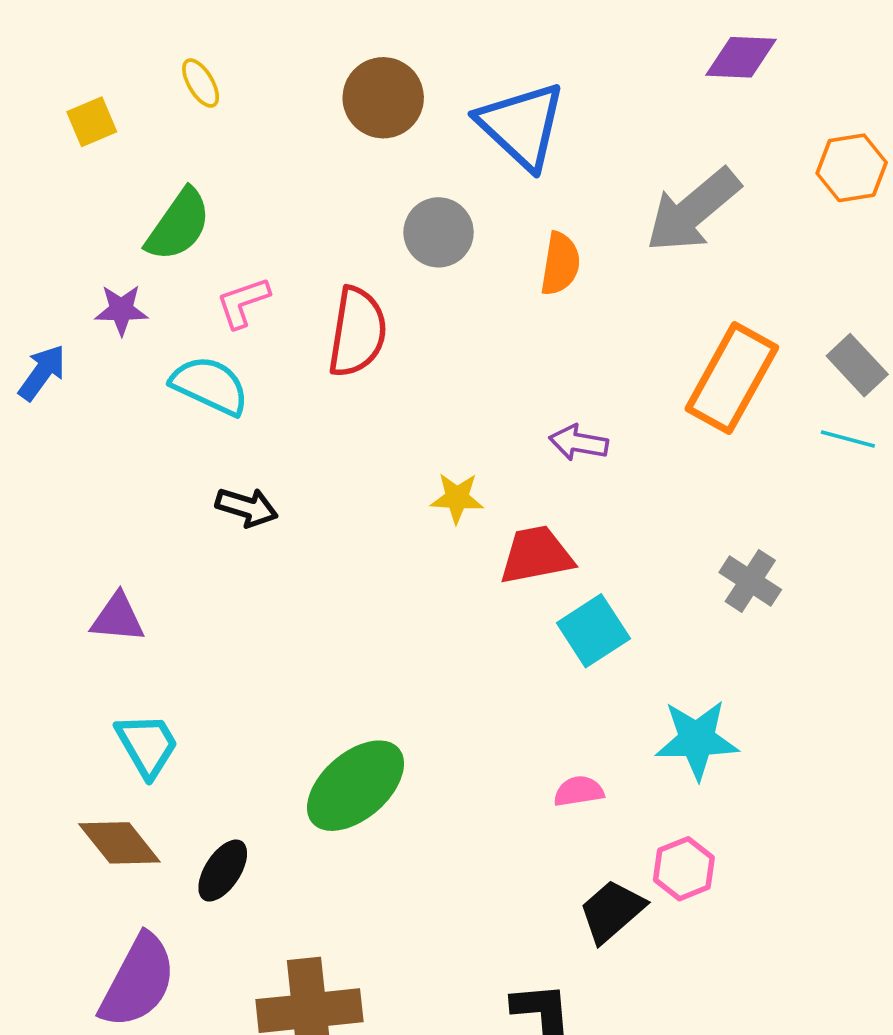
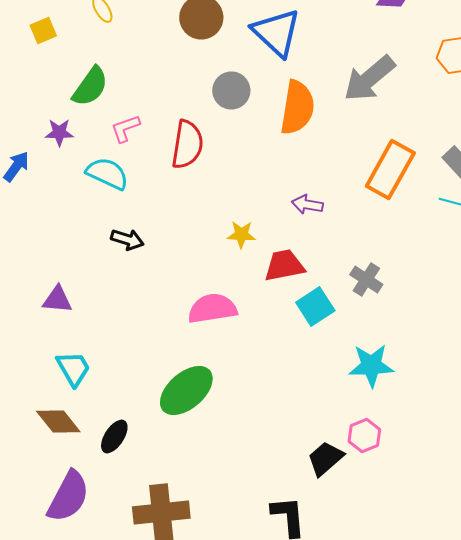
orange semicircle: (560, 264) -> (297, 108), size x1.6
gray cross: (750, 581) -> (366, 280), moved
pink semicircle: (579, 791) -> (212, 308), moved, size x1.8

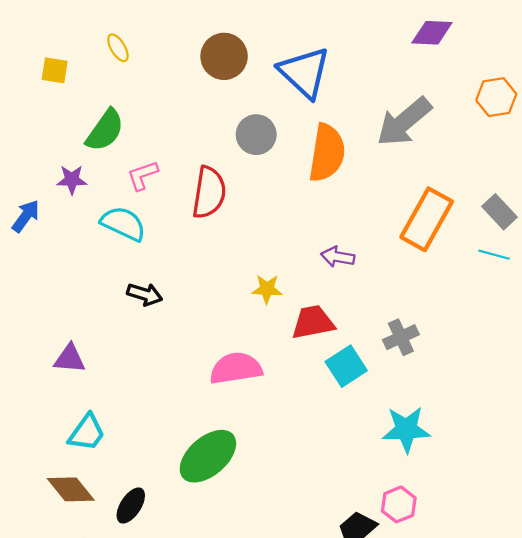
yellow square: (43, 30) -> (55, 70), turned 32
gray cross: (366, 280) -> (401, 337), turned 32
cyan trapezoid: (73, 368) -> (87, 433), turned 66

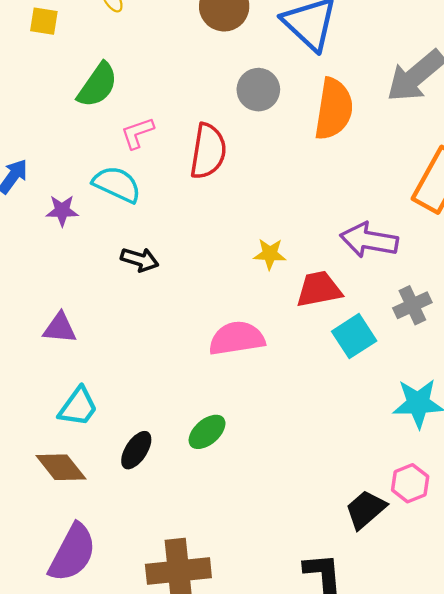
purple star: (72, 180) -> (62, 211), moved
purple arrow: (338, 257) -> (369, 240), moved, size x1.6
green ellipse: (208, 456) -> (207, 432), size x0.6
black ellipse: (131, 505) -> (136, 450), moved

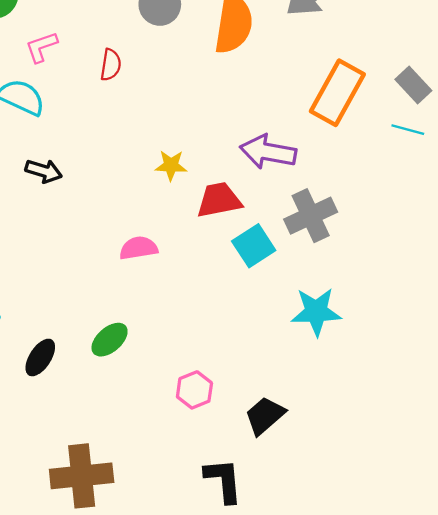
red semicircle: (208, 151) -> (111, 65), size x0.6
gray cross: (412, 305) -> (311, 216), size x1.4
pink semicircle: (237, 338) -> (139, 248), size x0.7
pink hexagon: (410, 483) -> (194, 390), moved

